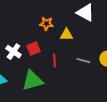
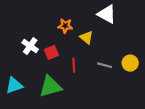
yellow triangle: (66, 35) -> (87, 37), turned 40
white cross: (13, 52) -> (30, 46), moved

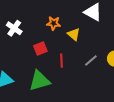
white cross: (30, 46) -> (14, 28), moved
gray line: (105, 65) -> (91, 61), turned -56

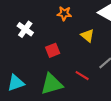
orange star: (54, 23) -> (64, 13), moved
red line: (62, 61) -> (82, 76), moved, turned -56

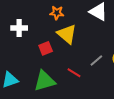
white cross: (25, 29) -> (19, 28), turned -35
yellow triangle: (87, 36) -> (67, 34), moved, size x1.5

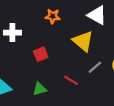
yellow triangle: (67, 34) -> (83, 41), moved
green triangle: (45, 81) -> (40, 89), size x0.6

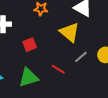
green triangle: (40, 89) -> (29, 77), size x1.5

